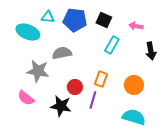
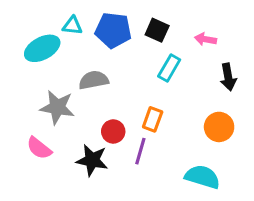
cyan ellipse: (28, 32) -> (42, 48), turned -50
orange circle: (134, 85) -> (219, 127), moved

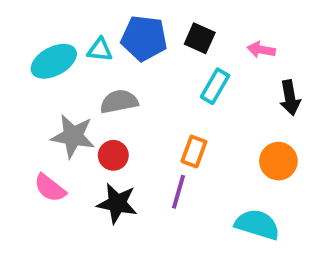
cyan triangle: (72, 26) -> (100, 50), moved
red circle: (113, 131) -> (113, 155), moved

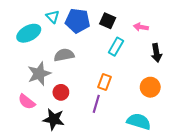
cyan triangle: (100, 50) -> (53, 17), moved, turned 40
gray star: (73, 136) -> (39, 74), turned -30
red circle: (113, 155) -> (61, 92), moved
black star: (117, 203) -> (54, 119), moved

